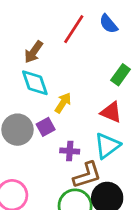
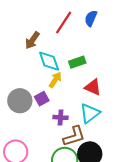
blue semicircle: (109, 24) -> (91, 18), turned 63
green rectangle: (121, 75) -> (77, 62), moved, turned 35
cyan diamond: (35, 83) -> (49, 61), moved

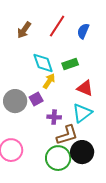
blue semicircle: (91, 18) -> (83, 31), moved
brown arrow: (32, 40) -> (24, 30), moved

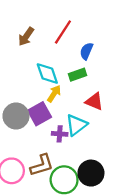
blue semicircle: (83, 31) -> (86, 51), moved
purple square: (36, 99) -> (39, 114), size x1.5
cyan triangle: (82, 113) -> (76, 125), moved
brown L-shape: (67, 135) -> (42, 165), moved

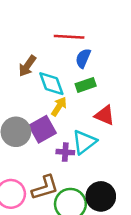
red line: (63, 32) -> (69, 37), turned 60
brown arrow: (26, 37) -> (27, 66), moved
blue semicircle: (86, 51) -> (83, 58), moved

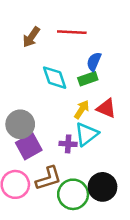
blue semicircle: (83, 58) -> (94, 62), moved
brown arrow: (27, 66) -> (31, 37), moved
yellow arrow: (59, 106) -> (82, 110), moved
purple square: (43, 129) -> (29, 146), moved

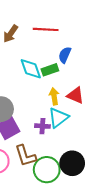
green rectangle: (88, 79) -> (50, 70), moved
yellow arrow: (82, 110) -> (54, 96), turned -42
brown L-shape: (48, 178) -> (25, 156), turned 90

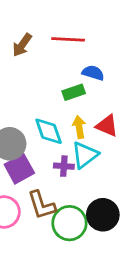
blue semicircle: (65, 55) -> (93, 73), turned 84
cyan diamond: (31, 69) -> (49, 131), moved

